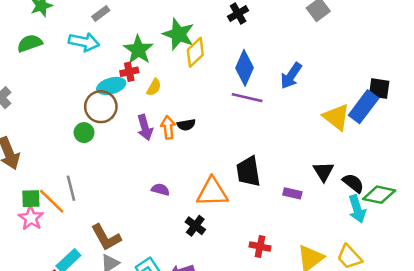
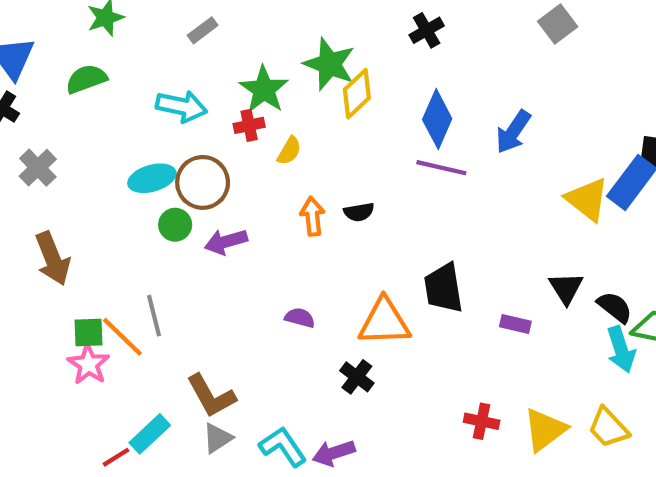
cyan arrow: (84, 42) -> (181, 106), moved
cyan ellipse: (111, 86) -> (152, 178), moved
black semicircle: (186, 125) -> (359, 212), moved
purple arrow: (145, 127) -> (226, 242), moved, turned 90
red cross: (260, 246) -> (482, 421), moved

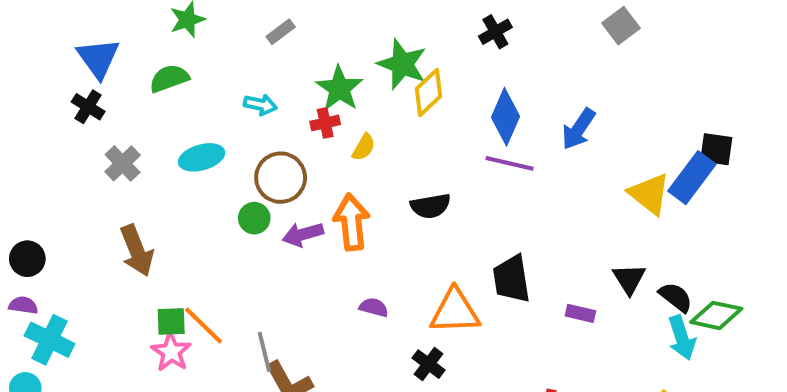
cyan arrow: (181, 106) -> (260, 105), size x0.7
cyan ellipse: (152, 178) -> (202, 157), moved
black semicircle: (359, 212) -> (431, 206), size x1.4
orange arrow: (312, 216) -> (351, 222), moved, size x1.5
gray line: (154, 316) -> (264, 352), moved

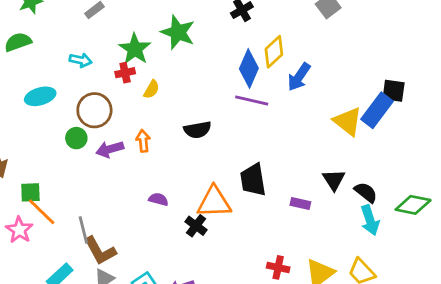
yellow diamond: (428, 93) -> (274, 52), moved
orange arrow: (351, 222) -> (143, 141), size x0.6
green diamond: (716, 315) -> (413, 205), moved
green square: (171, 321) -> (30, 192), moved
black cross: (428, 364) -> (196, 226), moved

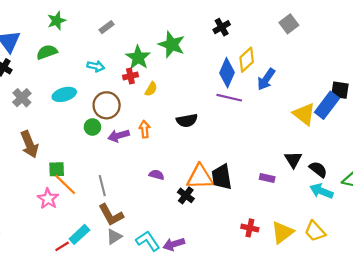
black trapezoid: (253, 180) -> (222, 177), moved
cyan arrow: (370, 220) -> (321, 191), turned 130
gray line: (83, 230) -> (102, 186), moved

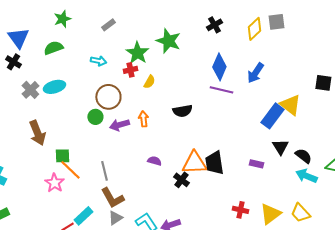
gray square: (289, 24) -> (276, 22), turned 30
yellow diamond: (247, 60) -> (254, 29), moved
cyan ellipse: (64, 94) -> (54, 87), moved
blue rectangle: (327, 105) -> (272, 116), moved

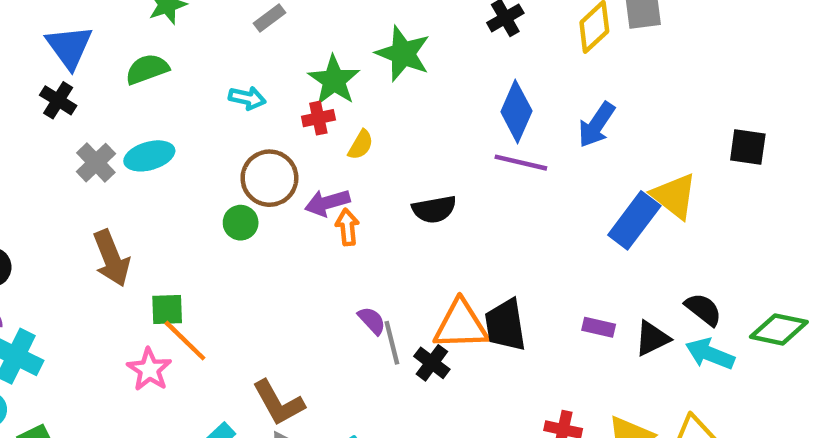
purple arrow: (119, 125) -> (327, 203), moved
black triangle: (280, 147) -> (652, 338), moved, turned 36
purple semicircle: (154, 161) -> (372, 321), turned 32
gray line: (104, 171) -> (392, 343), moved

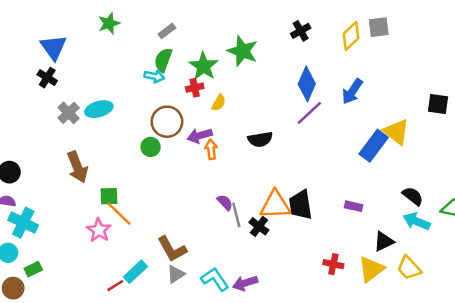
green semicircle: (147, 69) -> (163, 60), moved, turned -50
purple line: (521, 163) -> (309, 113), turned -56
black triangle: (652, 338) -> (384, 241), moved

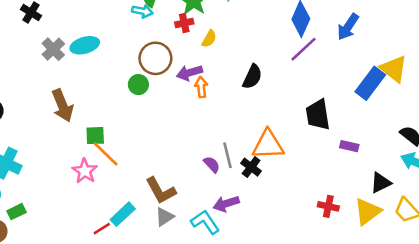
black semicircle: (260, 139) -> (252, 77), turned -55
purple semicircle: (225, 202) -> (212, 164), moved
black trapezoid: (301, 205) -> (318, 115), moved
purple arrow: (245, 283) -> (226, 204), moved

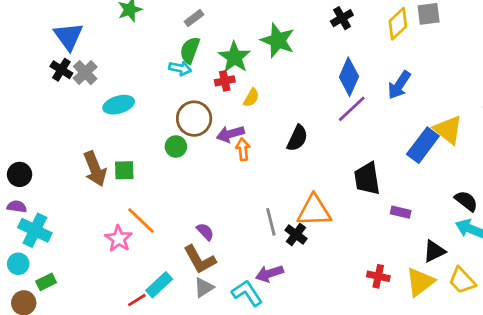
gray cross: (53, 49) -> (85, 73), moved
green square: (95, 136) -> (124, 170), moved
purple semicircle: (212, 164) -> (205, 232), moved

